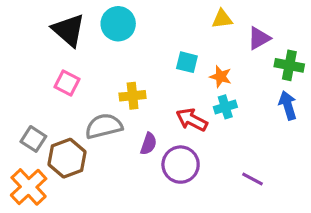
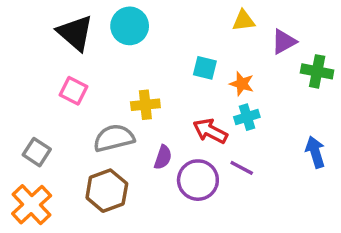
blue arrow: (288, 105) -> (315, 152), moved
brown hexagon: (67, 158) -> (107, 191), moved
purple line: (253, 179) -> (242, 168), moved

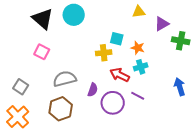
yellow cross: (145, 105) -> (104, 53), moved

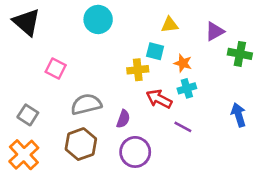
yellow triangle: (139, 12) -> (170, 25), moved
black triangle: (43, 19) -> (27, 22), moved
purple circle: (113, 103) -> (135, 152), moved

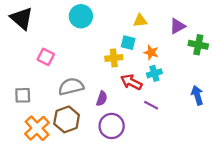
gray square: (28, 115) -> (23, 95), turned -35
orange cross: (24, 155) -> (37, 128), moved

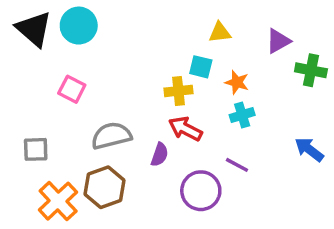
cyan circle: (81, 16) -> (79, 26), moved
red arrow: (131, 82) -> (185, 129), moved
blue arrow: (197, 95) -> (309, 149), turned -36
purple circle: (112, 126) -> (201, 191), moved

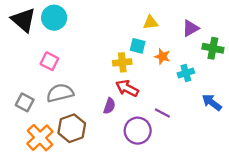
cyan cross: (242, 115) -> (186, 73), moved
gray semicircle: (111, 136) -> (60, 93), moved
gray square: (36, 149) -> (25, 102), turned 30

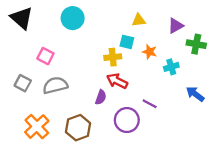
cyan circle: (54, 18) -> (73, 18), moved
gray square: (25, 102) -> (23, 83), moved
brown hexagon: (72, 128) -> (78, 128), moved

